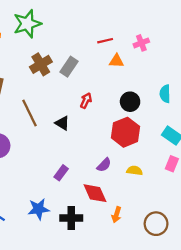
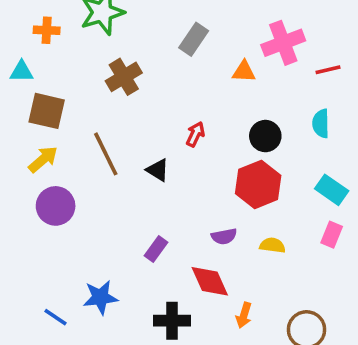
red line: (105, 41) -> (328, 70), moved
pink cross: (141, 43) -> (283, 43), size x1.6
gray rectangle: (69, 67) -> (194, 39), moved
purple semicircle: (104, 165) -> (224, 236), turned 35
blue star: (39, 209) -> (100, 297), moved

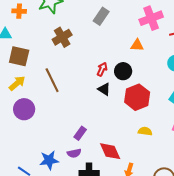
orange triangle: (244, 71) -> (137, 45), moved
black circle: (265, 136) -> (123, 71), moved
black triangle: (158, 170) -> (104, 89), moved
purple semicircle: (224, 236) -> (74, 153), moved

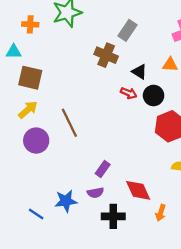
brown cross: (62, 37) -> (106, 55), moved, turned -36
red arrow: (102, 69) -> (129, 93), turned 88
brown line: (52, 80) -> (69, 123), moved
black triangle: (104, 89) -> (139, 72), moved

